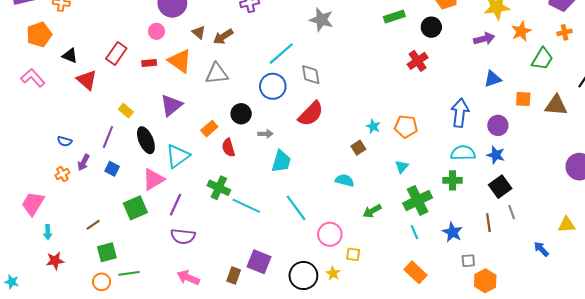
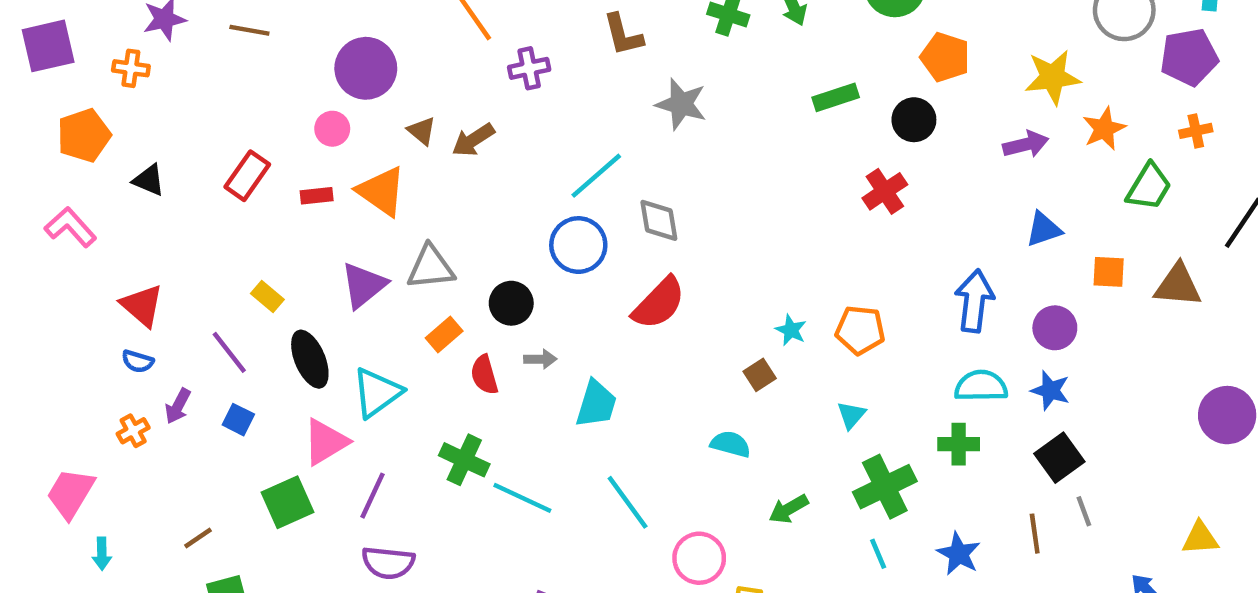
gray triangle: (217, 74) -> (431, 267), moved
red triangle: (87, 80) -> (142, 305), moved
gray arrow: (265, 134) -> (540, 359), moved
purple line: (108, 137) -> (229, 352), turned -60

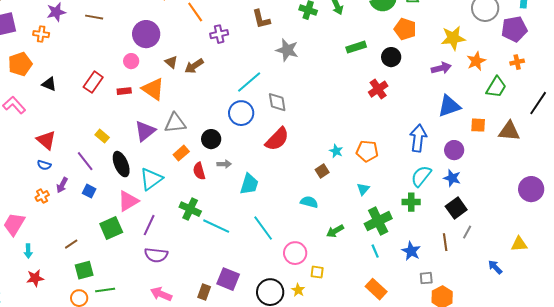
blue triangle: (1044, 229) -> (449, 106), size x1.4
cyan semicircle: (981, 386) -> (421, 176), turned -50
gray line: (1084, 511) -> (467, 232), turned 48

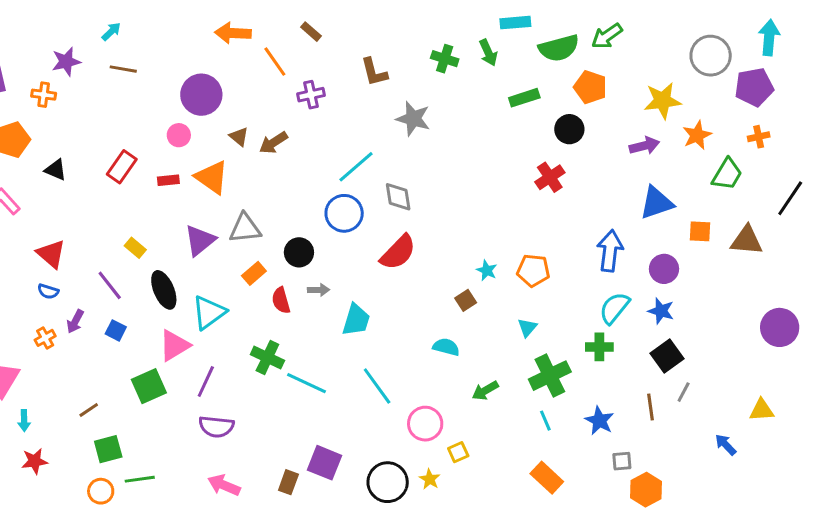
green rectangle: (356, 47) -> (524, 98), moved
yellow square: (317, 272) -> (458, 452), turned -32

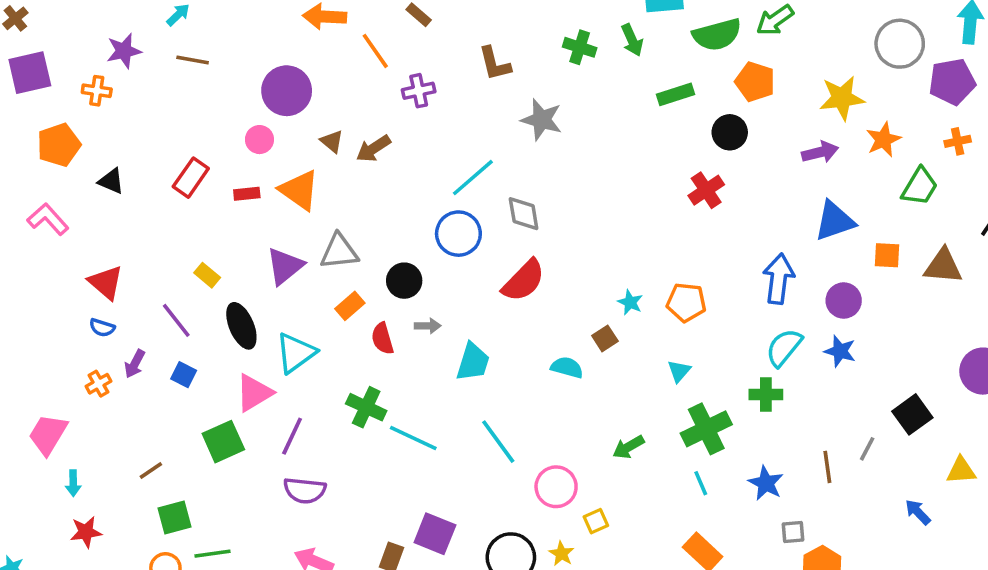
cyan semicircle: (446, 347) -> (567, 367), moved
black square: (667, 356) -> (912, 414), moved

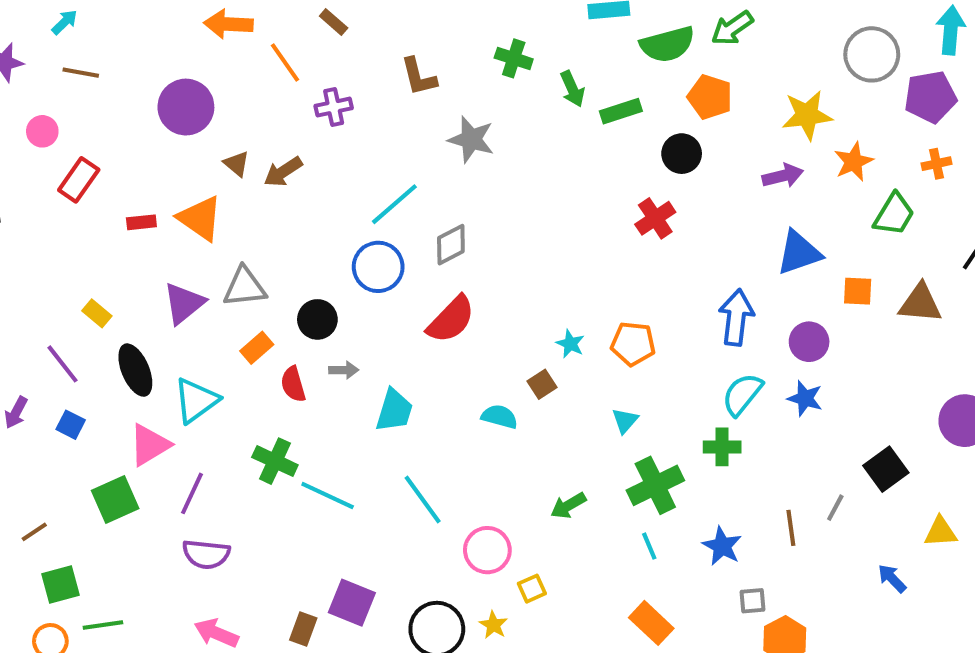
green arrow: (632, 40) -> (572, 89), moved
pink circle: (259, 140) -> (42, 131), moved
red rectangle: (191, 178) -> (79, 180), moved
gray diamond: (524, 214) -> (451, 245), turned 72

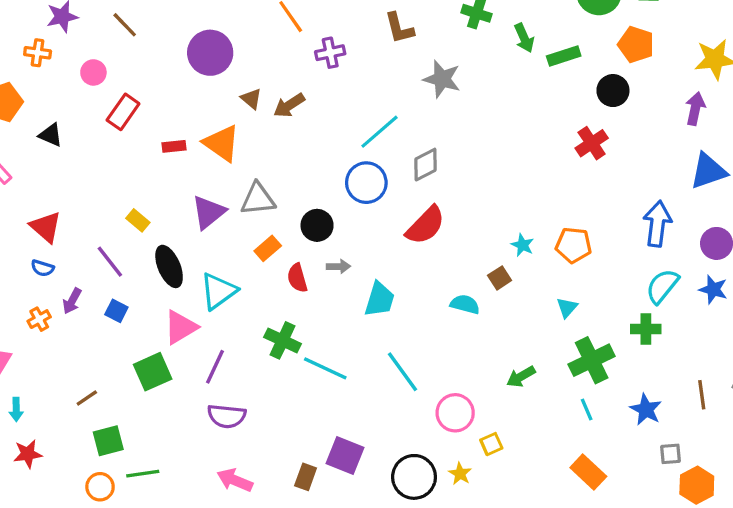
brown line: (81, 73) -> (125, 25), turned 36
purple arrow: (783, 176) -> (695, 109), turned -64

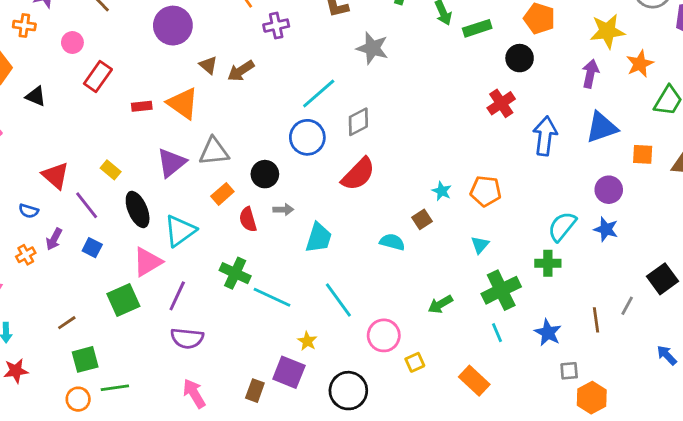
blue arrow: (657, 224) -> (545, 136), moved
red triangle: (46, 227) -> (55, 176), moved
orange rectangle: (588, 472) -> (474, 381), moved
yellow star: (460, 474) -> (307, 341), moved
pink arrow: (235, 480) -> (194, 393), turned 36

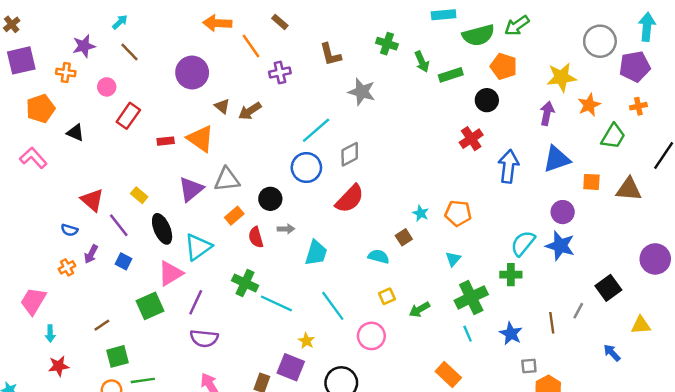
blue star: (606, 229) -> (560, 246), size x1.4
yellow square: (415, 362) -> (387, 296), moved

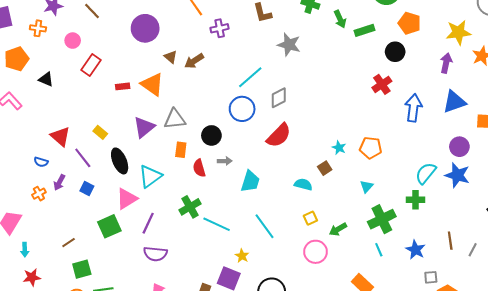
orange rectangle: (234, 216) -> (181, 150), turned -42
green cross: (245, 283) -> (190, 207), turned 35
gray line: (578, 311) -> (473, 250), moved
pink circle: (371, 336) -> (316, 252), moved

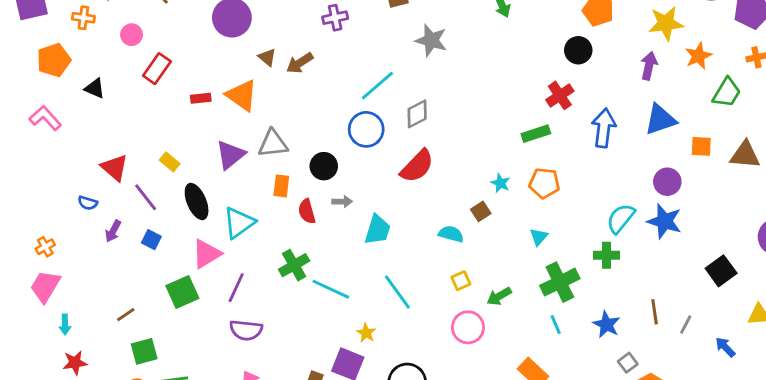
green rectangle: (365, 30) -> (536, 134), moved
orange cross: (39, 194) -> (45, 247), moved
gray square: (431, 277) -> (628, 363), turned -32

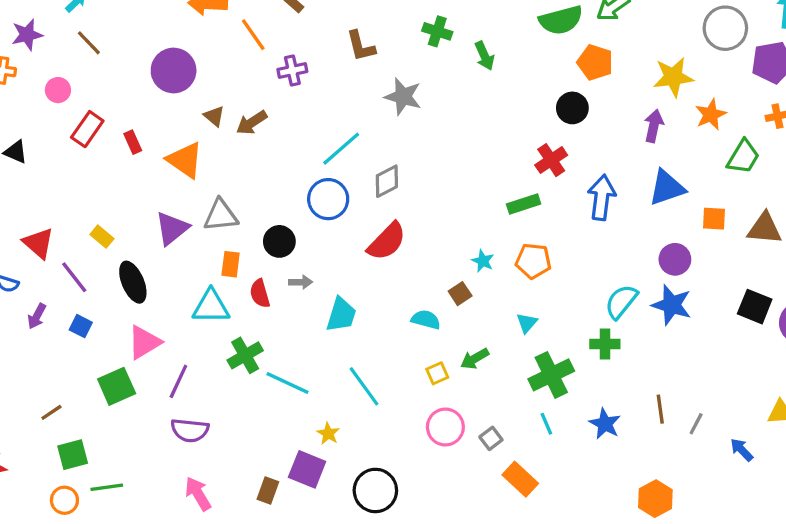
red rectangle: (201, 98) -> (133, 142), moved, turned 72
cyan triangle: (239, 223) -> (211, 307), moved, turned 36
black square: (721, 271) -> (755, 307), moved, turned -32
green arrow: (499, 296) -> (475, 359), moved
gray square: (628, 363) -> (491, 438), moved

